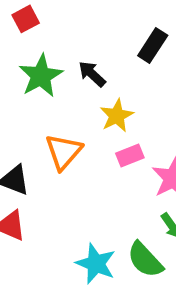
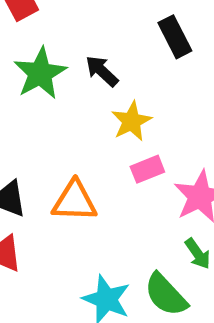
black rectangle: (153, 46) -> (175, 37), turned -60
orange triangle: (64, 152) -> (74, 201), moved, turned 51

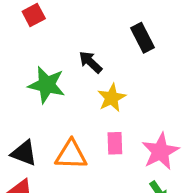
green star: (40, 73) -> (47, 85), moved, turned -30
pink rectangle: (147, 169) -> (115, 143), moved, turned -70

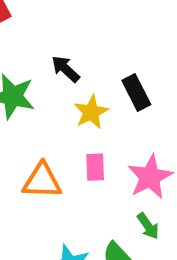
black rectangle: (142, 38) -> (136, 92), moved

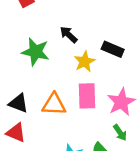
black rectangle: (136, 92) -> (113, 49), turned -40
pink rectangle: (95, 167) -> (87, 96), size x1.5

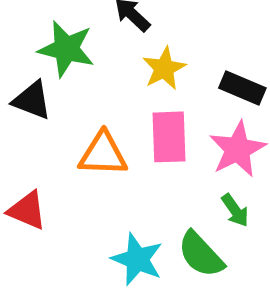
black rectangle: (113, 49) -> (242, 88), moved
black triangle: (18, 103) -> (32, 100), moved

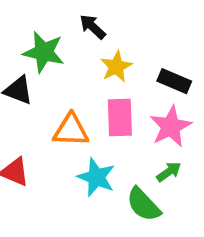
green arrow: (235, 210) -> (169, 172), turned -90
cyan star: (137, 259) -> (96, 177), moved

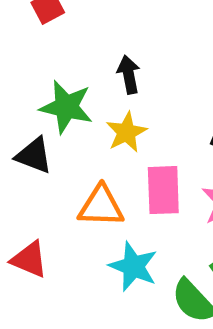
black arrow: (93, 27) -> (129, 75), turned 36
yellow star: (116, 67) -> (126, 132), moved

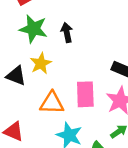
green star: (66, 107) -> (33, 29), moved
yellow star: (126, 132) -> (41, 63), moved

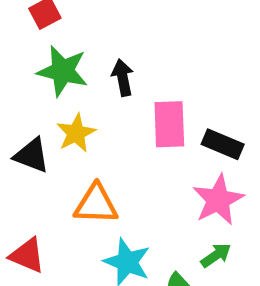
pink rectangle: (85, 94) -> (169, 124), moved

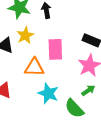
pink rectangle: (169, 124) -> (55, 49), moved

